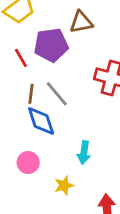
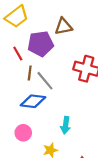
brown line: (31, 94) -> (30, 73), moved
blue diamond: (41, 121) -> (33, 101), turned -65

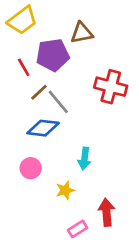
brown line: (30, 73) -> (39, 92), turned 40

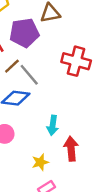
yellow star: (65, 190) -> (40, 162), moved
red arrow: (107, 212) -> (71, 149), moved

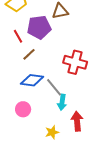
red cross: (76, 61) -> (75, 62), moved
gray line: (29, 75) -> (54, 87), moved

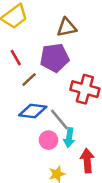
purple pentagon: (39, 27) -> (55, 58), moved
pink circle: (23, 109) -> (48, 140), moved

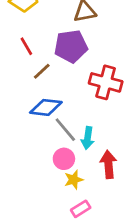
gray line: (59, 119) -> (65, 130), moved
pink circle: (48, 140) -> (64, 159), moved

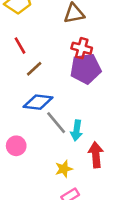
purple pentagon: (71, 46) -> (86, 69), moved
red cross: (106, 82) -> (82, 48), moved, size x0.7
pink circle: (64, 159) -> (16, 146), moved

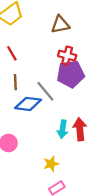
brown line: (34, 69) -> (15, 82), moved, turned -49
gray line: (56, 123) -> (45, 91), moved
red arrow: (96, 155) -> (80, 129), moved

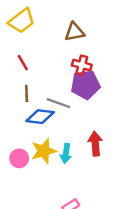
gray line: (45, 91) -> (58, 103), turned -30
cyan arrow: (63, 129) -> (66, 153), moved
yellow star: (51, 164) -> (44, 151), moved, size x1.5

